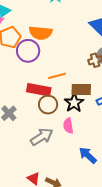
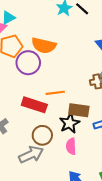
brown circle: (48, 105) -> (42, 135), moved
pink semicircle: (68, 126) -> (71, 146), moved

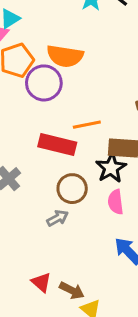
gray arrow: (31, 155) -> (58, 218), size x0.6

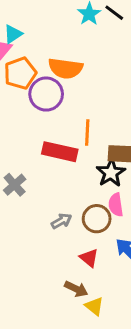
orange line: (87, 125) -> (87, 132), turned -75
brown circle: (72, 189) -> (97, 219), moved
red triangle: (41, 282) -> (89, 258), moved

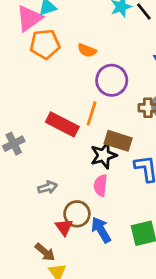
orange semicircle: (66, 68) -> (87, 50), size x0.6
purple circle: (46, 94) -> (112, 80), moved
brown circle: (97, 219) -> (77, 214), moved

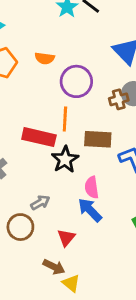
black star: (104, 155) -> (65, 159), moved
brown circle: (77, 214) -> (20, 227), moved
red triangle: (64, 227) -> (66, 238), turned 30
blue arrow: (101, 230) -> (90, 210), moved

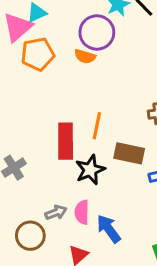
purple circle: (76, 81) -> (97, 32), moved
red rectangle: (39, 137) -> (66, 141), turned 68
pink semicircle: (92, 187) -> (82, 212), moved

